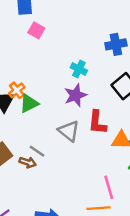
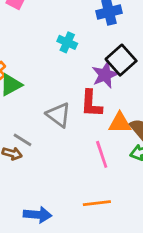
purple star: (75, 95) -> (105, 75), moved
pink line: (109, 187) -> (102, 154), moved

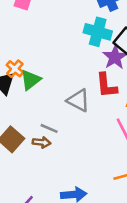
cyan cross: (67, 42) -> (98, 32), moved, size x1.5

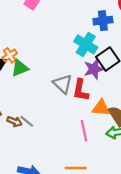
gray triangle: (78, 100) -> (63, 84), moved
gray line: (49, 128) -> (27, 121), moved

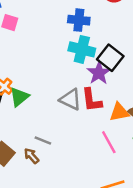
blue cross: (103, 21) -> (79, 20), moved, turned 30
gray line: (27, 121) -> (43, 141), moved
brown arrow: (15, 122) -> (31, 156), turned -136

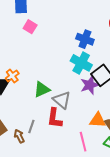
green triangle: (19, 97) -> (42, 89), moved
red L-shape: (92, 100) -> (55, 118), moved
gray line: (43, 141) -> (31, 127), turned 72

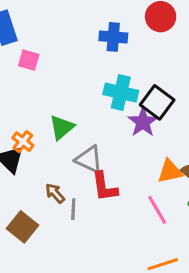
blue cross: (85, 39) -> (113, 37), moved
green triangle: (42, 89) -> (62, 127), moved
gray triangle: (62, 100) -> (89, 159), moved
brown arrow: (19, 136) -> (55, 193), moved

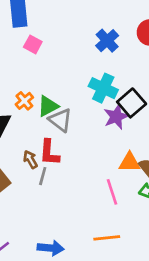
blue cross: (113, 37) -> (107, 41), turned 30
orange cross: (23, 142) -> (24, 101), moved
gray triangle: (89, 159) -> (60, 120), moved
red L-shape: (104, 187) -> (49, 153), moved

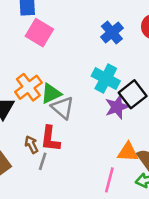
pink square: (33, 44) -> (39, 33), size x1.5
orange cross: (24, 101) -> (28, 87), size x1.5
pink line: (112, 192) -> (109, 180), turned 30

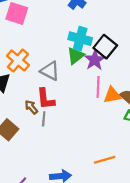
green triangle: (51, 94) -> (76, 56), moved
pink line: (109, 180) -> (98, 87), moved

